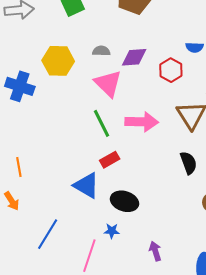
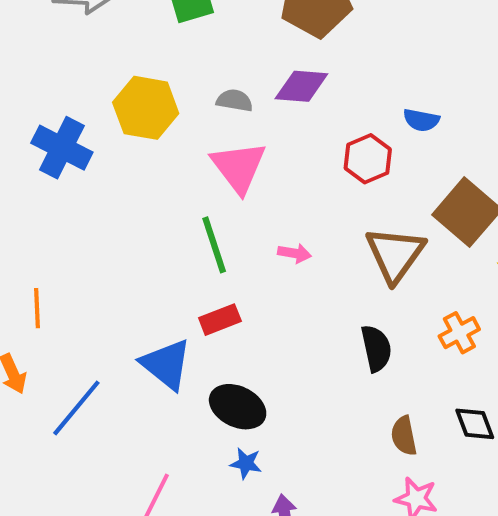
purple diamond: (134, 57) -> (301, 86), moved
pink arrow: (142, 122) -> (294, 253), size x0.5
blue star: (112, 231) -> (246, 463), moved
blue line: (48, 234) -> (76, 408), moved

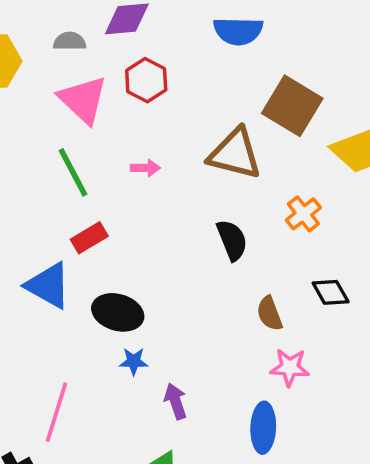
blue semicircle: (421, 120) -> (238, 31), size x1.5
red hexagon: (368, 159) -> (146, 80), moved
brown triangle: (395, 254) -> (235, 154), turned -42

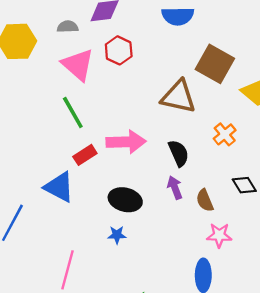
pink arrow: (145, 168) -> (126, 142), moved, size x2.0
black ellipse: (118, 312) -> (125, 200), moved
purple arrow: (176, 401) -> (175, 188), moved

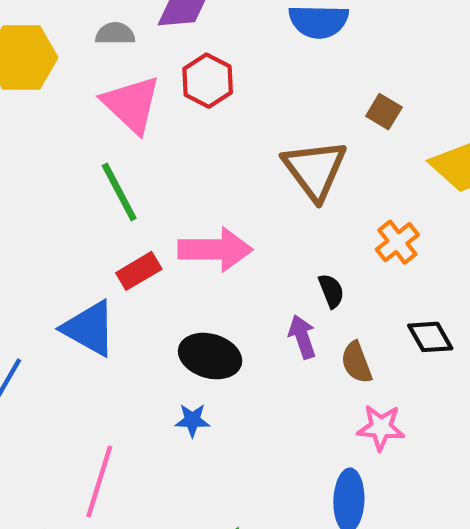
brown square: (215, 64) -> (384, 112), size x0.5
brown triangle: (178, 97) -> (315, 170), turned 39
black semicircle: (179, 153) -> (331, 291), moved, size x0.7

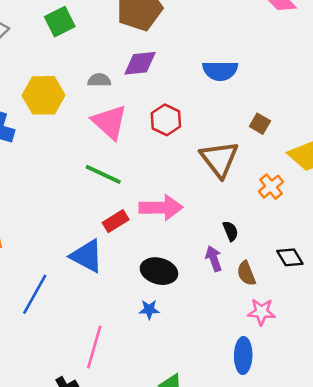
red hexagon: (208, 81) -> (166, 120), moved
green line: (119, 192) -> (103, 174), turned -36
orange cross: (397, 242) -> (271, 187), moved

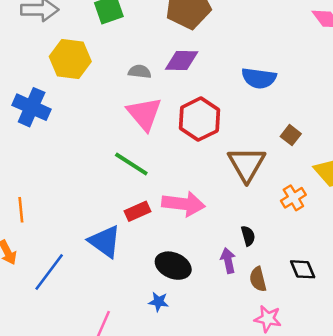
yellow hexagon: (44, 95) -> (70, 59), moved
red hexagon: (166, 120) -> (200, 119), size x1.4

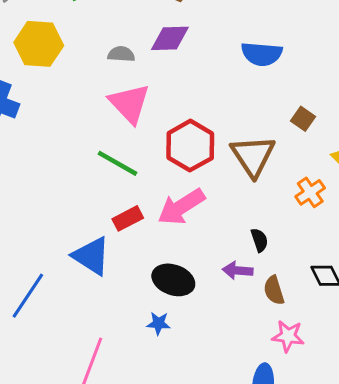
red hexagon: (200, 119) -> (190, 146), moved
pink arrow: (183, 204) -> (181, 207), turned 144
purple arrow: (228, 261) -> (238, 270), turned -70

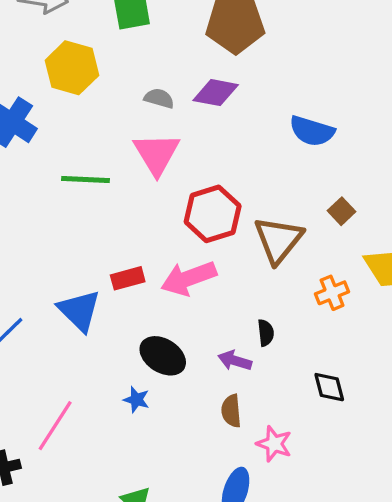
green line: (117, 163) -> (85, 180), moved, turned -39
brown semicircle: (274, 290) -> (231, 411), moved

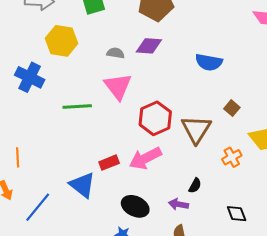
black semicircle: (266, 333) -> (195, 186), turned 42

